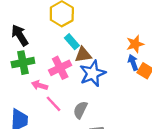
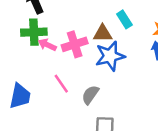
cyan rectangle: (72, 42) -> (124, 19), moved
pink arrow: (40, 85) -> (47, 45), moved

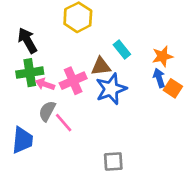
gray semicircle: (90, 95) -> (47, 111), moved

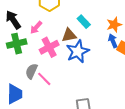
pink arrow: (45, 84) -> (36, 27), moved, turned -64

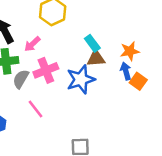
brown triangle: (69, 35) -> (96, 58), moved
gray semicircle: (31, 71) -> (21, 79), moved

